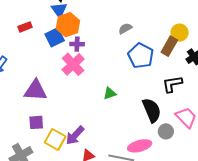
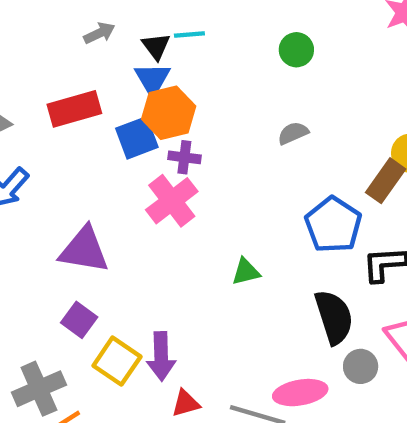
red rectangle: (25, 27) -> (74, 109), size x1.6
blue pentagon: (141, 56) -> (333, 225), moved
purple square: (36, 122) -> (79, 320), turned 35
purple arrow: (75, 135) -> (161, 356), turned -50

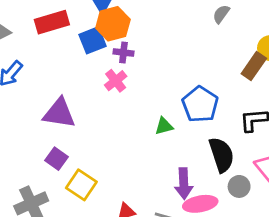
gray semicircle: (293, 133) -> (221, 14), moved, turned -30
pink cross: (172, 201) -> (116, 81), size x0.7
blue pentagon: (333, 225) -> (200, 104), moved
purple arrow: (161, 356) -> (184, 183), moved

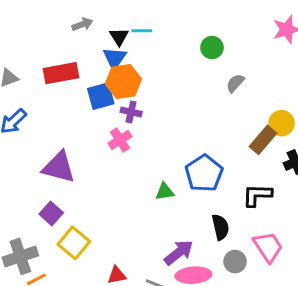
black semicircle: (222, 155) -> (220, 227), size x0.7
purple arrow: (184, 183) -> (179, 253), turned -132

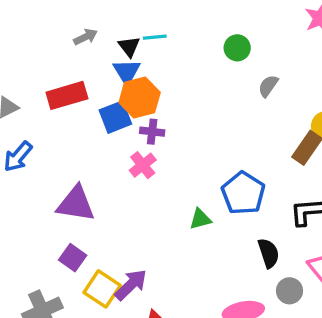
purple arrow: (179, 253) -> (131, 285), moved

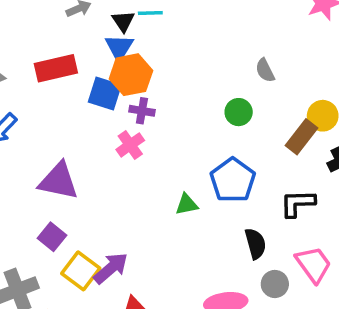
green circle: (237, 48) -> (239, 112), moved
gray semicircle: (268, 86) -> (265, 70), turned -65
blue square: (115, 117) -> (105, 94), turned 36

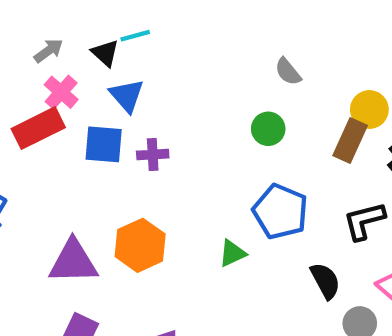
blue triangle: (119, 47) -> (127, 95), moved
orange hexagon: (131, 75) -> (140, 245), moved
pink cross: (130, 145) -> (61, 92), moved

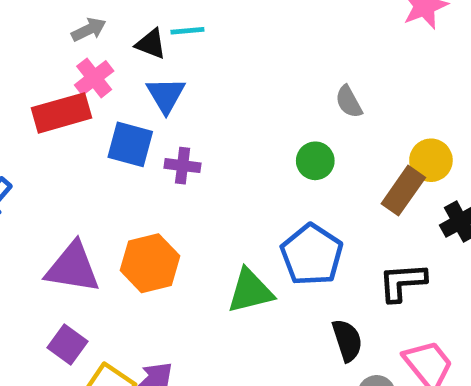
black triangle: (105, 53) -> (151, 44), turned -32
green triangle: (232, 253) -> (250, 291), size x1.5

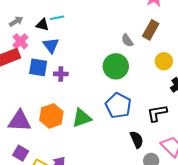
green circle: (315, 161) -> (116, 66), size x1.6
brown rectangle: (403, 191) -> (151, 30), moved
green triangle: (250, 291) -> (82, 118), moved

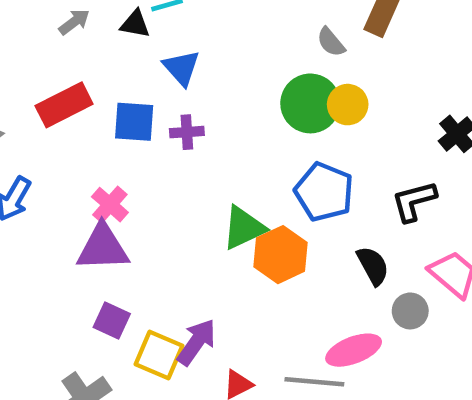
pink cross: (20, 41) -> (110, 205), moved
blue triangle: (51, 45) -> (181, 68), moved
yellow circle: (164, 61) -> (348, 105), moved
orange hexagon: (51, 116) -> (280, 255), moved

